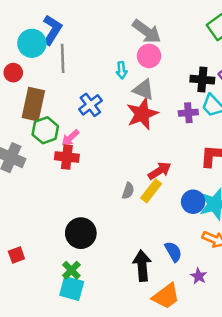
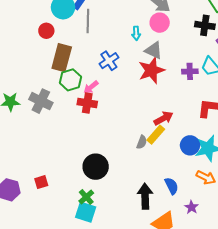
black cross: (202, 80) -> (205, 25), moved
gray semicircle: (128, 191) -> (142, 142), moved

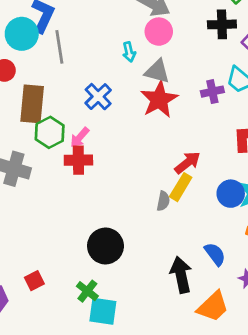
green cross: (86, 197) -> (87, 291), moved

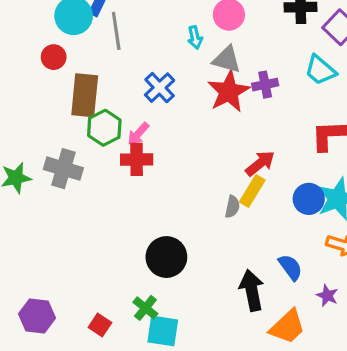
purple cross: (212, 92) -> (265, 85), moved
red square: (34, 281) -> (100, 325), moved, turned -30

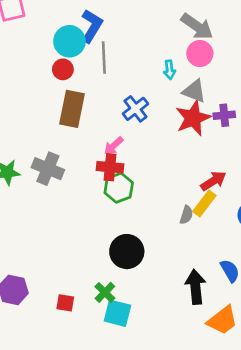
red circle: (54, 57) -> (63, 69), moved
green hexagon: (104, 128) -> (119, 188), moved
red square: (100, 325) -> (65, 303), turned -30

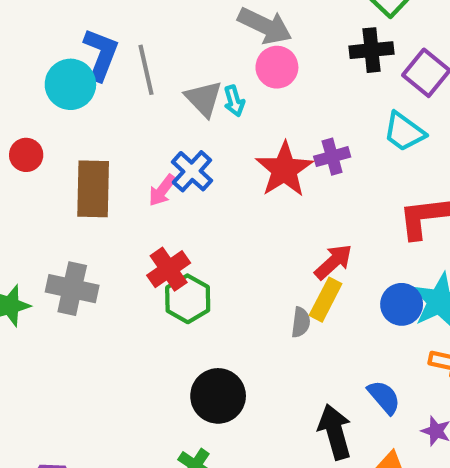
gray line: (104, 58) -> (146, 70), moved
red circle: (63, 69) -> (26, 155), moved
gray triangle: (194, 91) -> (204, 99), moved, turned 35
pink arrow: (114, 146) -> (162, 190), moved
red cross: (110, 167) -> (169, 269), turned -30

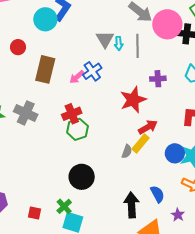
pink circle: (277, 67) -> (167, 24), moved, size x1.5
gray line: (146, 70) -> (138, 46), moved
red star: (284, 170) -> (133, 100), moved

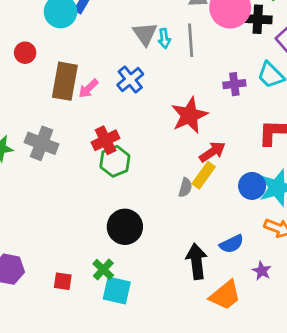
pink arrow: (77, 77) -> (88, 89), moved
purple cross: (158, 79) -> (234, 84), moved
blue semicircle: (157, 194) -> (232, 244), turned 96

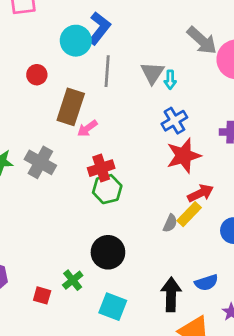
gray line: (191, 40) -> (107, 71), moved
blue cross: (130, 80) -> (174, 121), moved
pink arrow: (88, 89) -> (87, 128), moved
green cross: (103, 269) -> (73, 280), moved
cyan square: (117, 291) -> (113, 307), moved

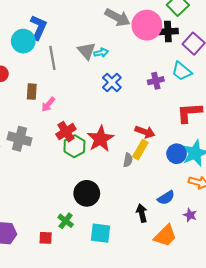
cyan arrow: (170, 80) -> (101, 53), turned -88
brown rectangle: (71, 107) -> (32, 92), size x0.6
red star: (184, 156) -> (100, 139), moved
red arrow: (200, 193) -> (145, 132), turned 60
black arrow: (171, 294) -> (142, 213), size x0.7

